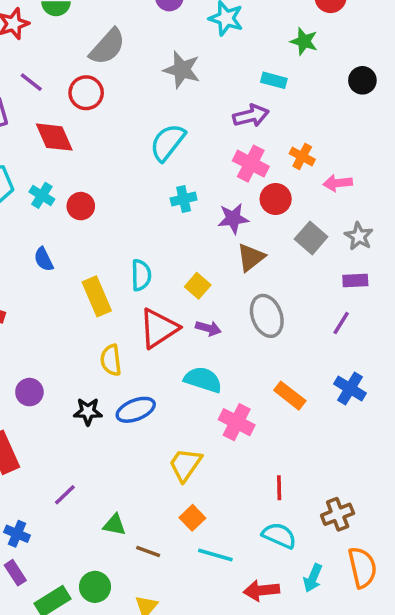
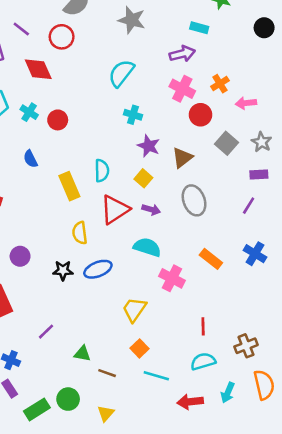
orange cross: (302, 156) -> (220, 84), turned 30
cyan cross: (184, 199) -> (133, 115), turned 30
purple star: (233, 218) -> (149, 146), moved, turned 30
cyan semicircle: (279, 536) -> (203, 361), turned -40

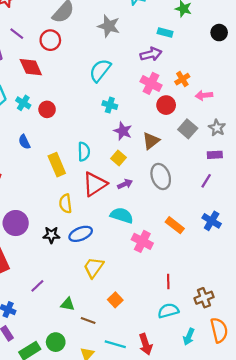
purple arrow: (151, 210) -> (125, 184), turned -40
purple circle: (20, 256) -> (16, 223), size x1.5
yellow trapezoid: (134, 309) -> (94, 267), moved
cyan line: (156, 376) -> (115, 344), moved
red arrow: (190, 402) -> (146, 344), moved, turned -102

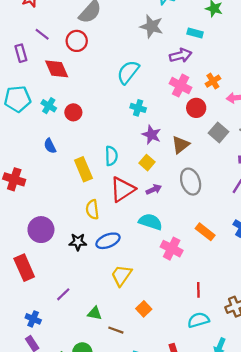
gray star: (109, 26) -> (152, 26), moved

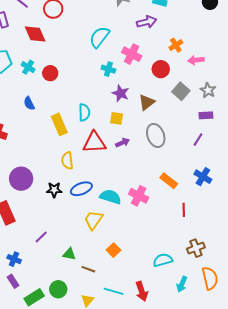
pink cross: (181, 86) -> (132, 54), moved
yellow square: (147, 163) -> (117, 118), turned -32
red triangle: (122, 189) -> (94, 143), turned 30
cyan semicircle: (150, 222) -> (110, 197), moved
red line: (198, 290) -> (184, 210), moved

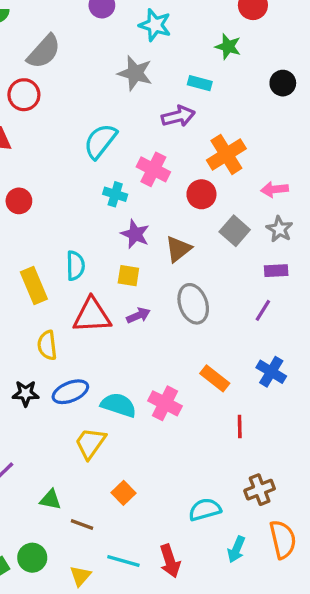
orange cross: (176, 45) -> (226, 154), size x1.6
pink arrow: (196, 60) -> (274, 189), moved

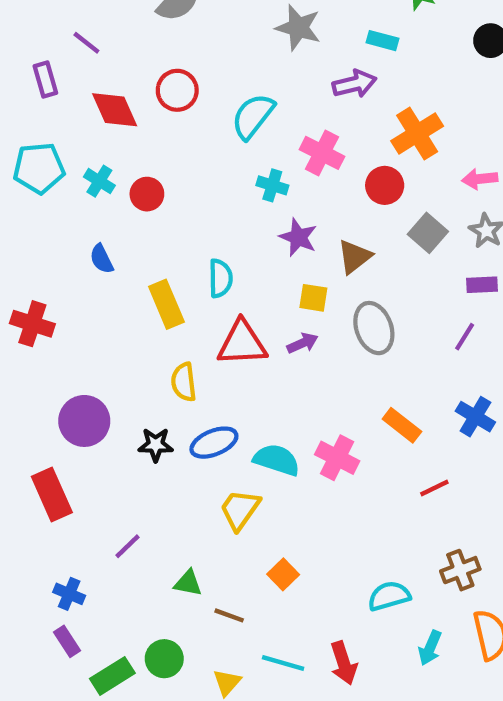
red circle: (24, 95) -> (177, 90), moved
yellow square: (128, 276) -> (313, 298), moved
red line: (240, 427) -> (434, 488), turned 65

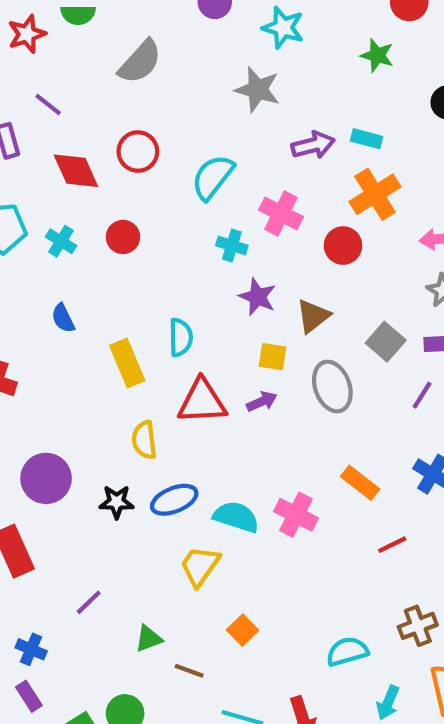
cyan rectangle: (383, 41) -> (366, 139), moved
red circle: (147, 194) -> (123, 237), moved
gray square: (428, 233) -> (386, 342), moved
green triangle: (188, 583) -> (149, 639), turned -32

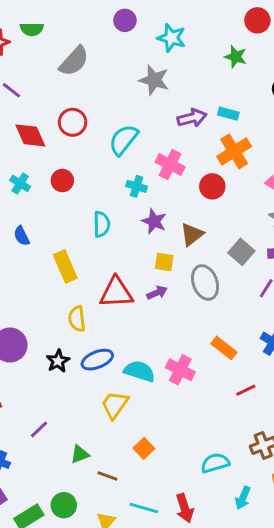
cyan semicircle: (181, 337) -> (102, 224), moved
black star: (117, 502) -> (58, 361), turned -30

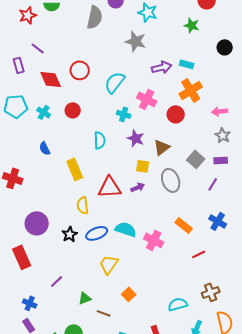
gray semicircle: (74, 61) -> (95, 17), moved, turned -30
cyan semicircle: (140, 371) -> (126, 229), moved

